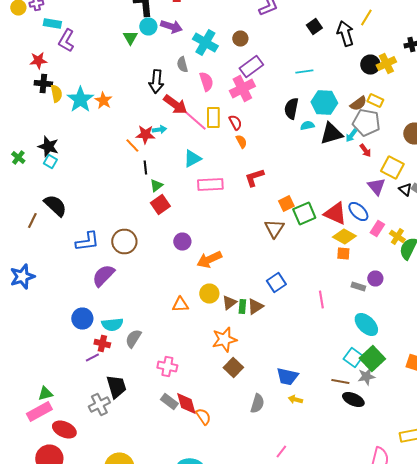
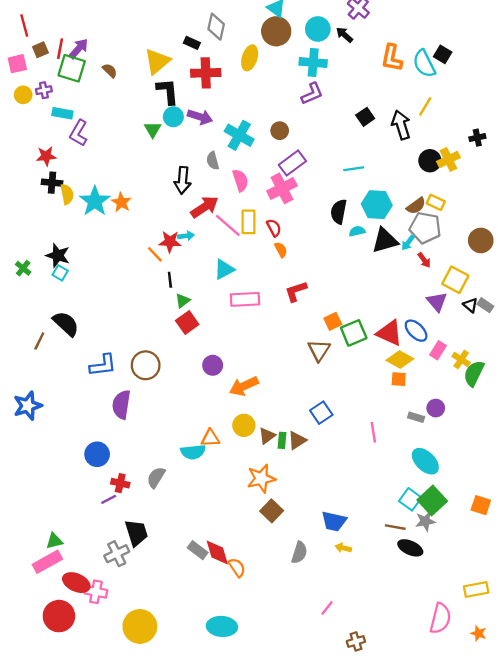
red arrow: (175, 104) -> (205, 207), turned -70
purple semicircle: (103, 276) -> (121, 405), turned -35
cyan semicircle: (112, 324) -> (193, 452), moved
pink cross: (167, 366) -> (96, 592), moved

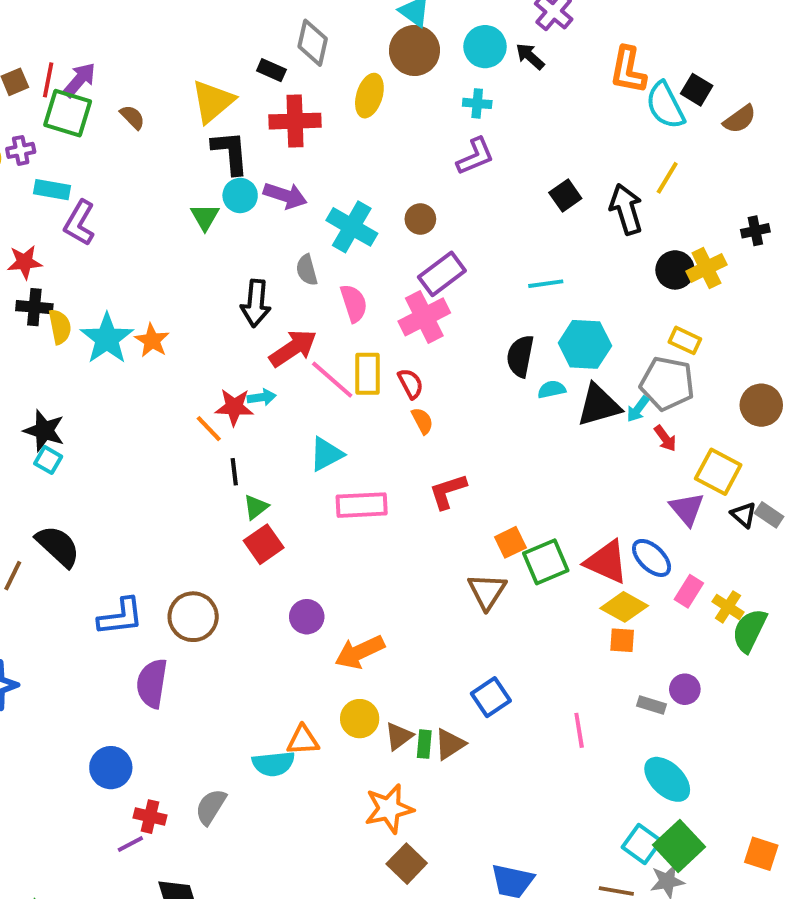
orange L-shape: (392, 58) -> (628, 70), moved
cyan cross: (313, 62) -> (477, 103), size x0.6
brown semicircle: (416, 206) -> (740, 119), moved

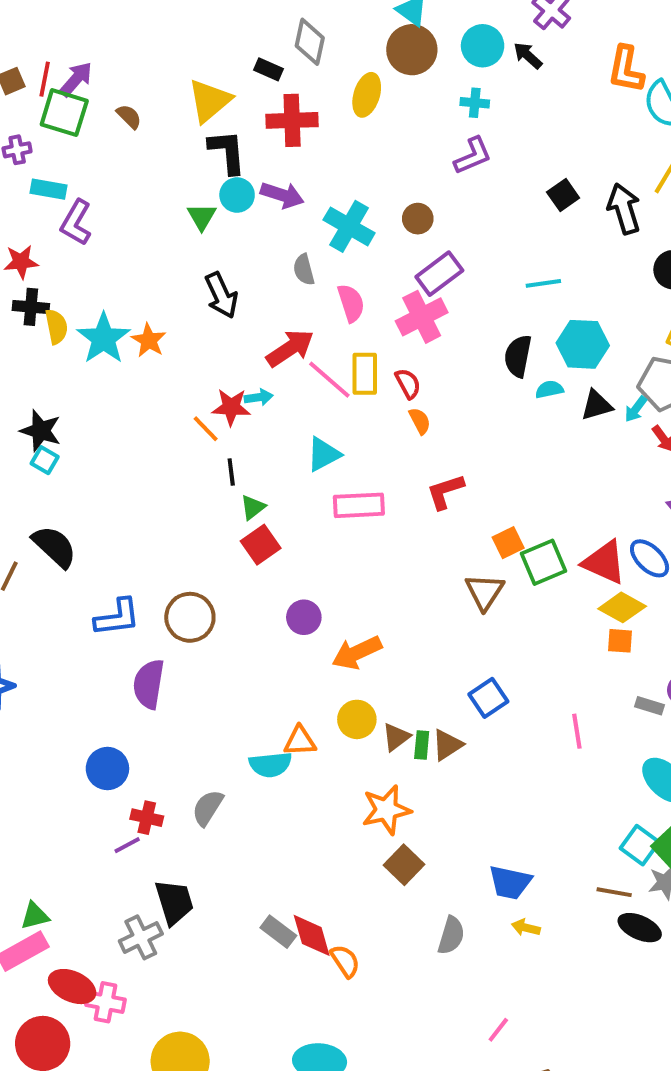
black arrow: (256, 303) -> (221, 295), moved, turned -30
black triangle: (599, 405) -> (596, 405), size x0.7

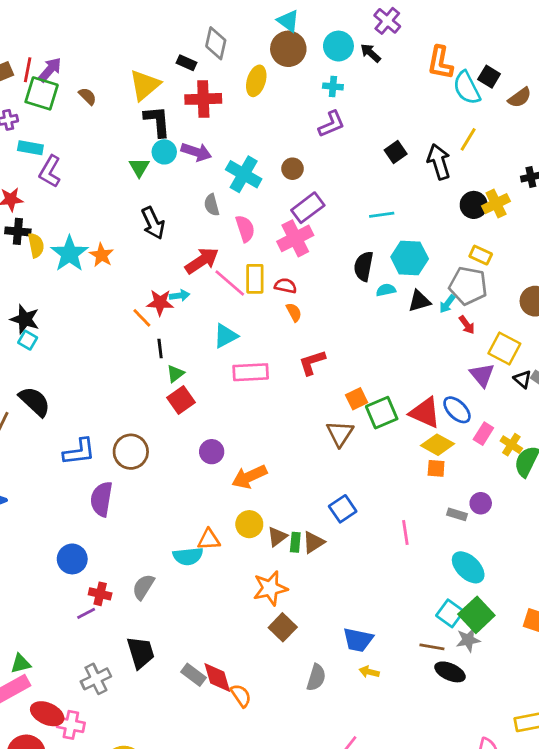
red semicircle: (408, 384) -> (286, 286), turned -50
black trapezoid: (174, 902) -> (141, 652), moved

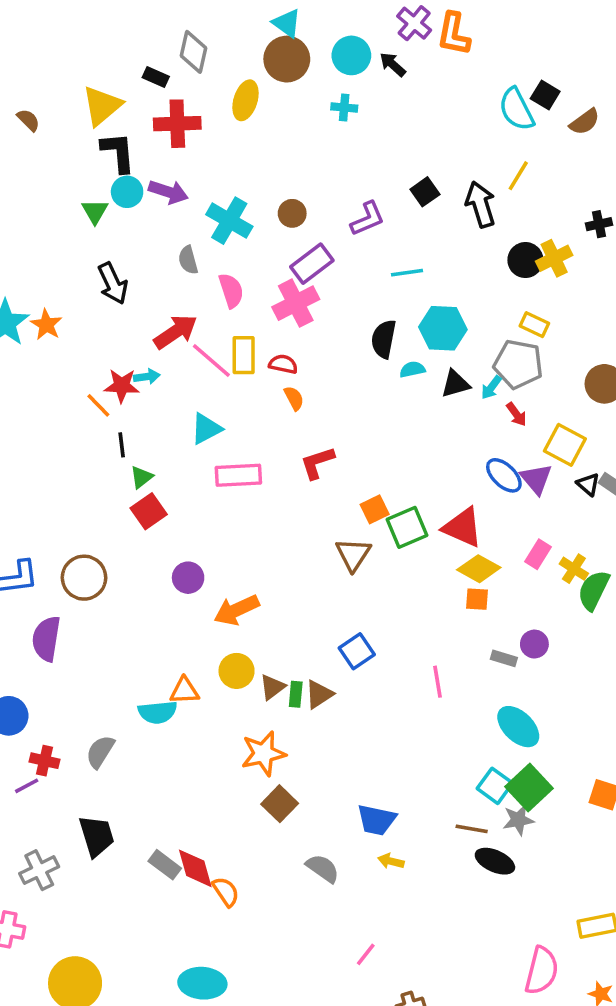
orange L-shape: (440, 63) -> (454, 34), moved
purple L-shape: (332, 124) -> (368, 219), moved
blue ellipse: (457, 410) -> (504, 475), moved
gray semicircle: (316, 677) -> (323, 868), turned -72

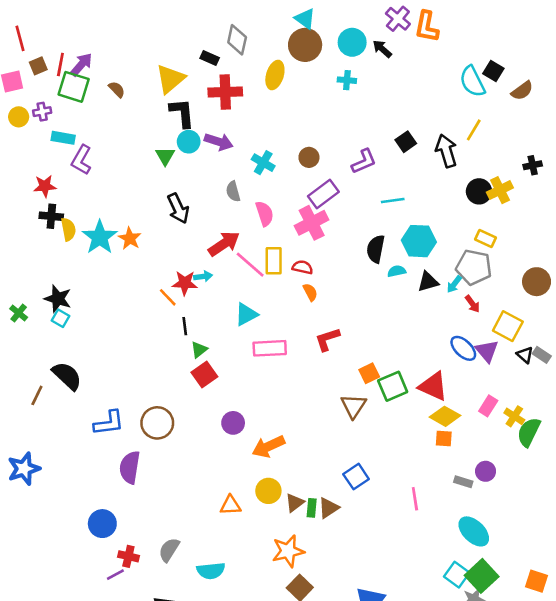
cyan cross: (229, 221) -> (263, 163), size x0.7
cyan semicircle: (158, 712) -> (211, 571), moved

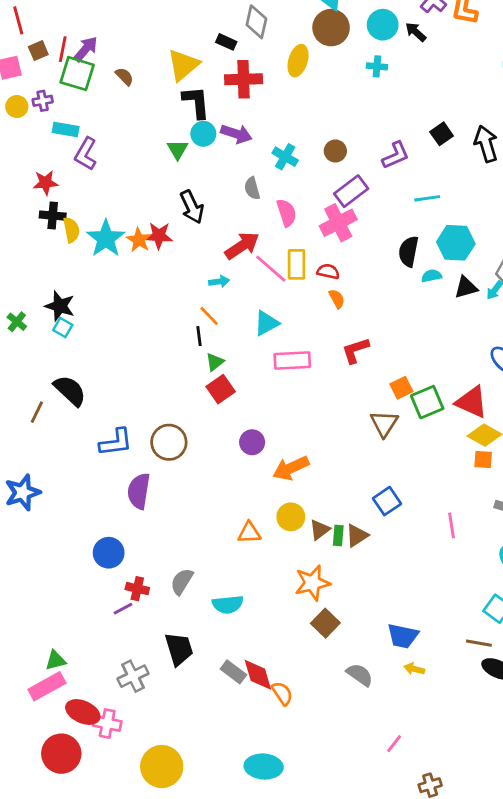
red star: (185, 283) -> (159, 236), moved
orange line: (168, 297) -> (209, 316), moved

